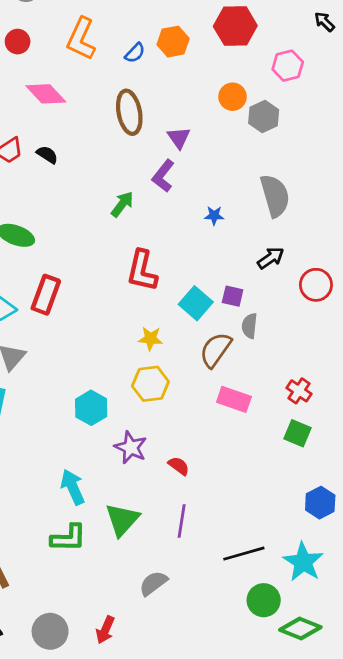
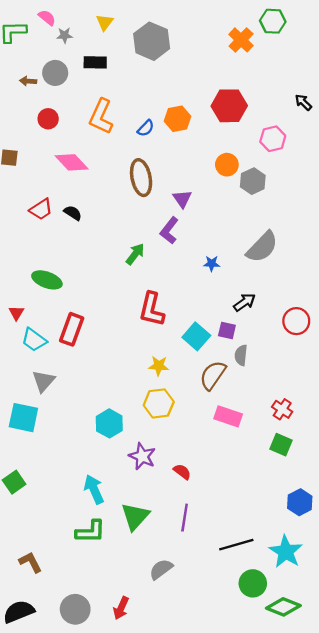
gray semicircle: (275, 196) -> (262, 247), turned 60
black arrow: (271, 258) -> (245, 302), moved

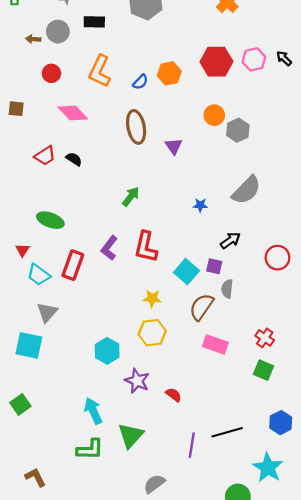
pink hexagon: (273, 139) -> (254, 59), moved
purple L-shape: (169, 231) -> (109, 248), moved
purple line: (185, 518) -> (192, 445), moved
black line: (236, 545) -> (227, 432), moved

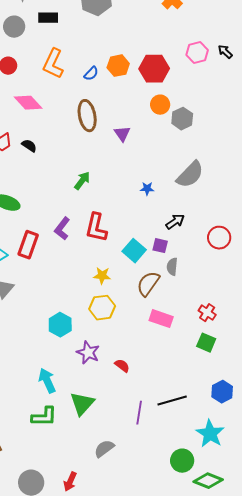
red hexagon: (216, 62) -> (154, 69), moved

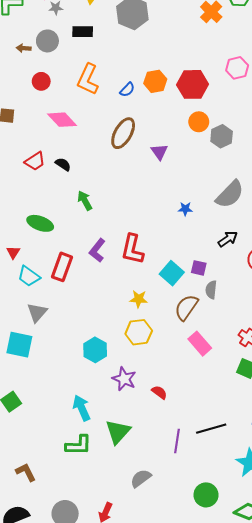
brown ellipse: (87, 116) -> (123, 133), turned 40
green arrow: (82, 181) -> (85, 201), moved, turned -66
black arrow: (175, 222) -> (228, 239), moved
pink rectangle: (161, 319) -> (200, 344), turned 30
green circle: (182, 461) -> (206, 495), moved

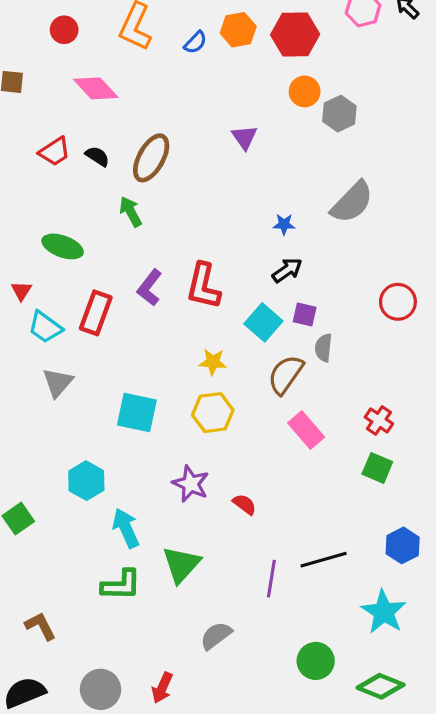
brown ellipse: (123, 133) -> (151, 158), moved
black arrow: (228, 239) -> (287, 270), moved
cyan square: (19, 345) -> (137, 413), moved
cyan hexagon: (95, 350) -> (86, 481), moved

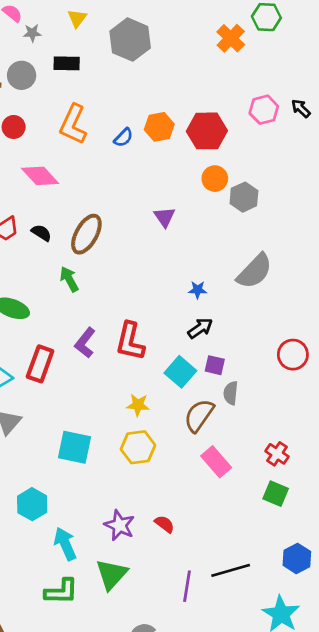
purple star: (191, 484) -> (120, 525), moved

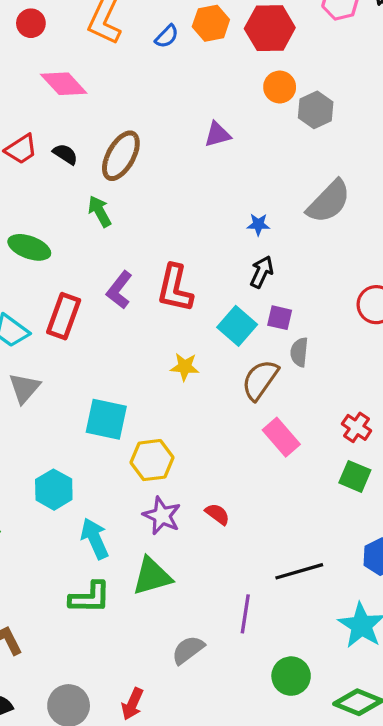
purple triangle: (165, 217) -> (217, 134), turned 50
black arrow: (200, 328) -> (262, 272), turned -30
yellow hexagon: (138, 447) -> (152, 460), moved
green triangle: (112, 574) -> (152, 576), turned 32
purple line: (187, 586) -> (245, 614), moved

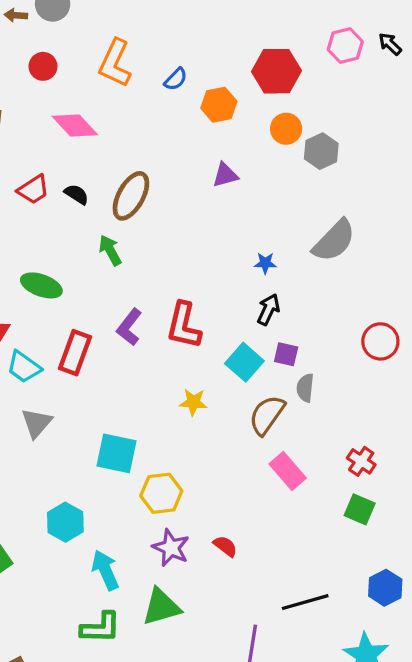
orange hexagon: (211, 23) -> (219, 105), moved

